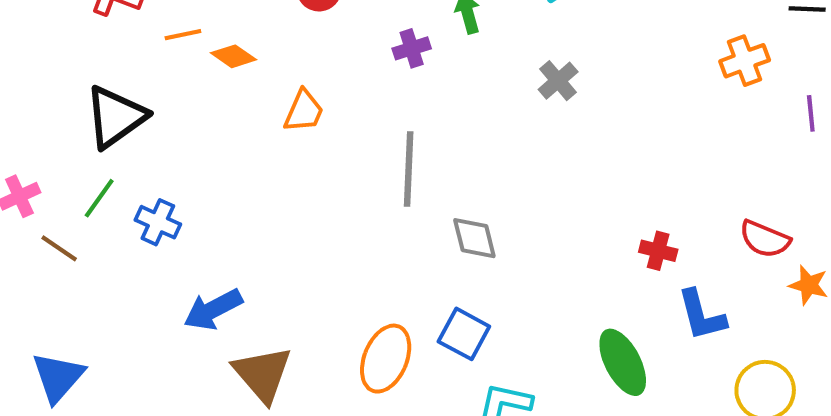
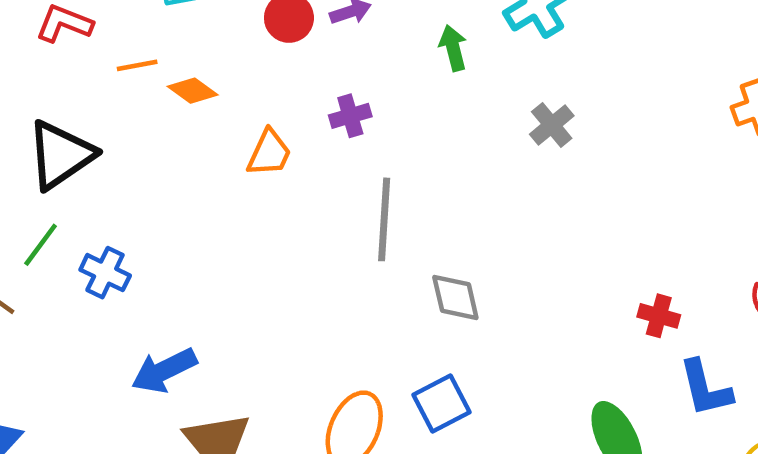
purple cross: (412, 48) -> (350, 116), moved
blue square: (464, 334) -> (442, 403), turned 33

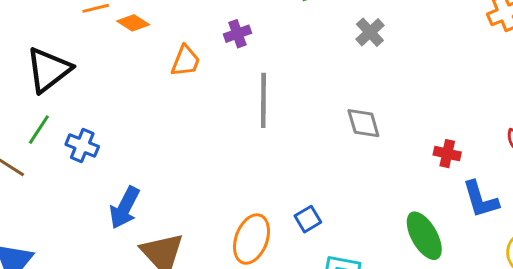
gray diamond: (455, 298) -> (363, 123), moved
blue arrow: (164, 370) -> (125, 208), turned -33
blue square: (442, 403) -> (308, 219), size x0.7

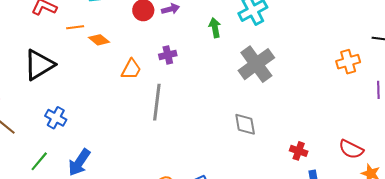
gray cross: (370, 32) -> (256, 64), size x1.8
gray line: (263, 100) -> (157, 102), moved
green line: (39, 130) -> (39, 161), moved

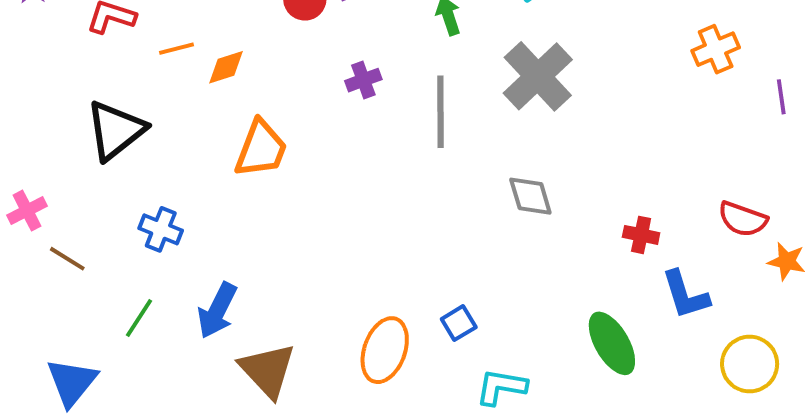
orange diamond: (99, 40) -> (226, 67), turned -50
orange trapezoid: (131, 69) -> (261, 149), moved, size x1.4
gray line: (157, 102) -> (440, 112), moved

